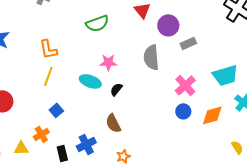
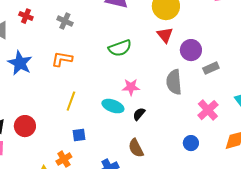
orange L-shape: (48, 49) -> (62, 59), moved, turned 110
blue square: (56, 110) -> (79, 135), turned 32
blue circle: (183, 111) -> (191, 143), moved

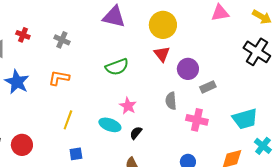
gray semicircle: (174, 82) -> (171, 101), size x0.7
pink star: (131, 87) -> (128, 106), turned 30
pink cross: (208, 110) -> (197, 120), moved, turned -35

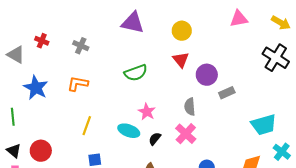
yellow circle: (163, 25) -> (182, 31), size x0.7
pink cross: (197, 120) -> (186, 134), moved, turned 30

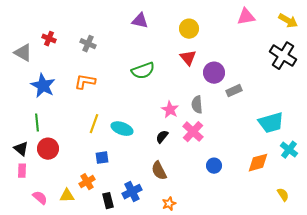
purple triangle: (133, 23) -> (140, 21), size x0.7
pink star: (147, 112) -> (170, 110), moved
green line: (13, 117) -> (37, 123), moved
cyan ellipse: (129, 131) -> (122, 129), moved

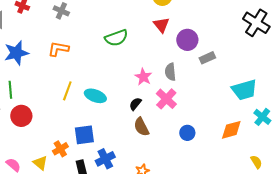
blue star: (43, 86) -> (16, 53), turned 30
blue square: (102, 158) -> (84, 135), moved, size x1.5
brown semicircle: (159, 171) -> (141, 127), moved
yellow triangle: (67, 196) -> (40, 163), turned 42

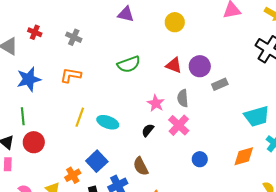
red triangle: (161, 25) -> (174, 65), moved, turned -30
brown semicircle: (141, 127) -> (141, 166), moved
blue square: (84, 135) -> (97, 161), turned -35

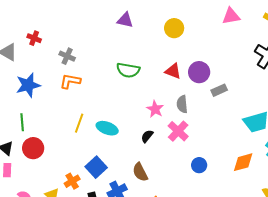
gray cross: (74, 37) -> (67, 56), moved
green semicircle: (129, 64) -> (128, 70), turned 30

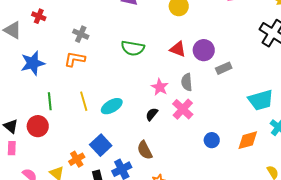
gray cross: (67, 56) -> (81, 34), moved
green line: (22, 122) -> (50, 101), moved
yellow line: (79, 123) -> (84, 101), turned -36
cyan ellipse: (107, 128) -> (112, 106), turned -50
blue circle: (199, 165) -> (212, 140), moved

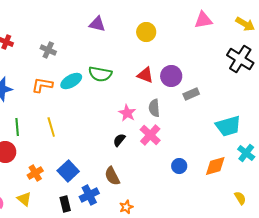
gray cross: (81, 34) -> (48, 50), moved
cyan ellipse: (112, 106) -> (71, 81), moved
orange cross: (77, 159) -> (35, 173), moved

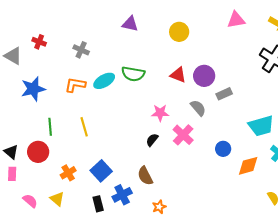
gray semicircle: (154, 108) -> (198, 108), moved, turned 144
pink star: (127, 113) -> (160, 113), turned -30
blue circle: (179, 166) -> (223, 149), moved

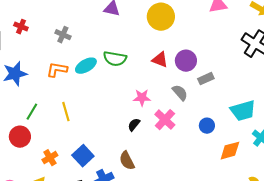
yellow circle: (179, 32) -> (161, 17), size x1.4
green line: (50, 127) -> (32, 112), turned 36
blue circle: (223, 149) -> (207, 126), moved

